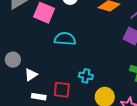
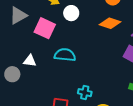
white triangle: (31, 75) -> (30, 61), moved, turned 40

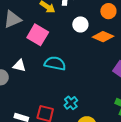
white circle: (71, 13) -> (80, 24), moved
cyan cross: (85, 93) -> (71, 103), turned 32

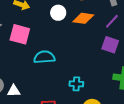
white triangle: (19, 66) -> (14, 91), moved
cyan cross: (71, 103) -> (76, 84), moved, turned -32

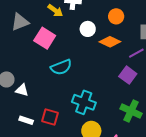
cyan semicircle: (44, 57) -> (61, 67), turned 145
cyan cross: (76, 84) -> (84, 102), size x1.6

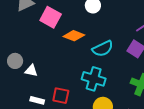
orange diamond: (110, 42) -> (74, 36), moved
cyan semicircle: (61, 67) -> (103, 49), moved

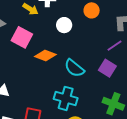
cyan semicircle: (103, 49) -> (74, 68), turned 65

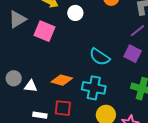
white circle: (64, 25) -> (75, 13), moved
orange diamond: (45, 56) -> (62, 80), moved

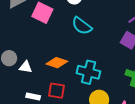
cyan semicircle: (100, 57) -> (82, 26), moved

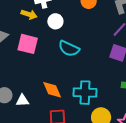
orange diamond: (57, 63) -> (52, 90), turned 60

